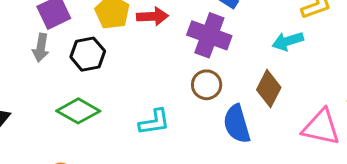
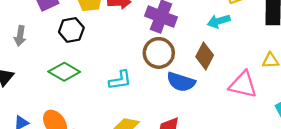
gray arrow: (41, 48) -> (20, 36), moved
brown circle: (207, 85) -> (159, 53), size x1.4
blue semicircle: (237, 124) -> (181, 82), turned -56

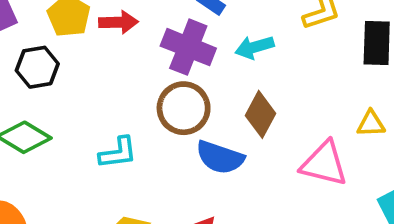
cyan arrow: (219, 21) -> (255, 47), moved

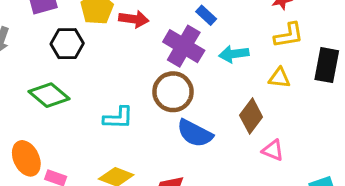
brown diamond: (260, 114) -> (251, 116), moved
yellow triangle: (371, 124) -> (279, 78), moved
pink triangle: (324, 164) -> (273, 150), size x0.6

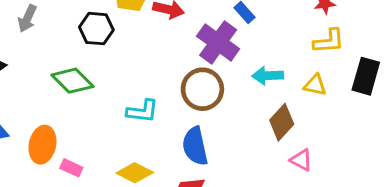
cyan arrow: (234, 54) -> (268, 76), moved
blue semicircle: (195, 133) -> (195, 146), moved, turned 45
orange ellipse: (26, 158) -> (43, 145), turned 32

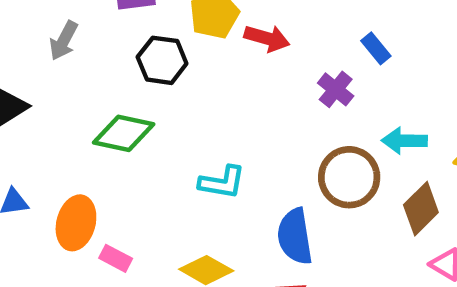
purple cross: (218, 42) -> (336, 89), size x0.6
green diamond: (72, 81) -> (124, 133), turned -36
brown circle: (202, 89) -> (349, 177), moved

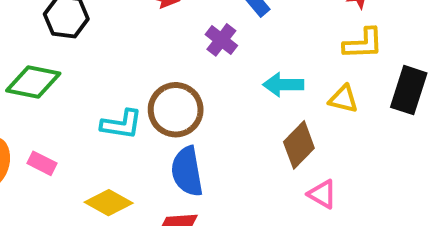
brown circle: (349, 177) -> (176, 110), moved
pink rectangle: (116, 258) -> (42, 163), moved

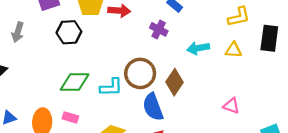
green diamond: (33, 82) -> (75, 82), moved
brown diamond: (299, 145) -> (175, 82), moved

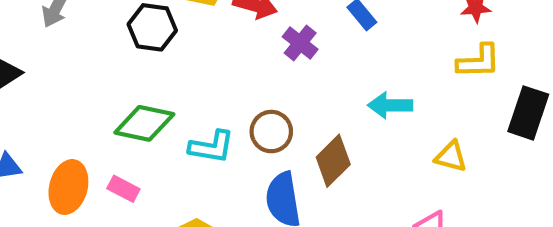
purple cross: (159, 29) -> (300, 43), moved
yellow triangle: (233, 50) -> (451, 156), moved
brown circle: (140, 73) -> (271, 132), size x0.7

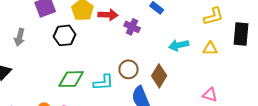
yellow triangle: (451, 156) -> (210, 49), moved

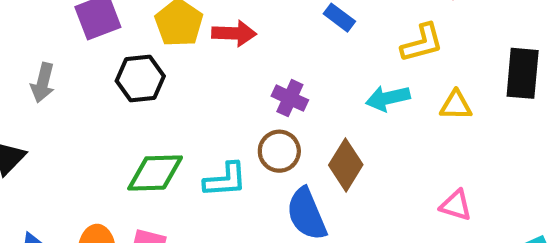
yellow L-shape: (213, 16) -> (422, 43), moved
purple cross: (132, 27) -> (290, 98), moved

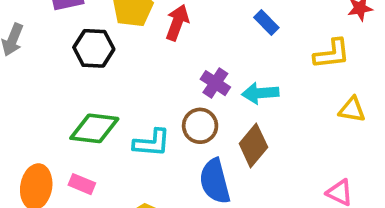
red arrow: (234, 33) -> (177, 23), turned -80
cyan arrow: (388, 98) -> (260, 93), moved

